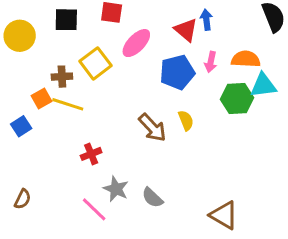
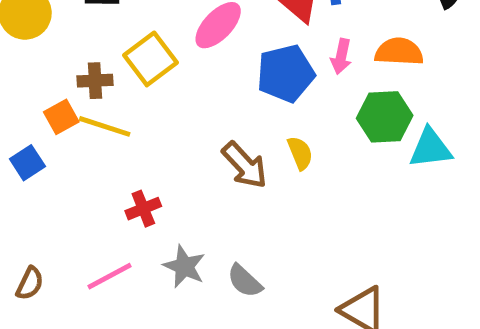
cyan triangle: (263, 85) -> (430, 148), moved
pink line: (94, 209) -> (109, 276), moved, turned -72

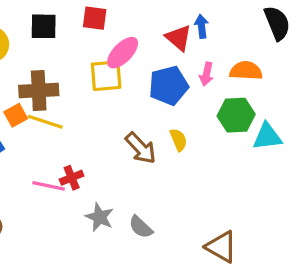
yellow square: (151, 59) -> (106, 76), moved, turned 32
brown cross: (95, 81) -> (39, 90), size x1.6
pink line: (109, 276) -> (49, 186), moved, turned 40

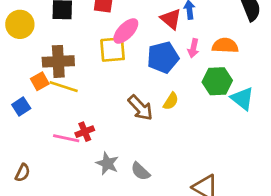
cyan triangle: (267, 137) -> (242, 99), turned 45
yellow semicircle: (179, 140) -> (171, 101), turned 54

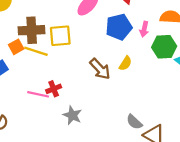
pink arrow: (193, 48) -> (144, 29), moved
yellow square: (113, 50) -> (60, 36), moved
gray semicircle: (140, 171) -> (134, 122), moved

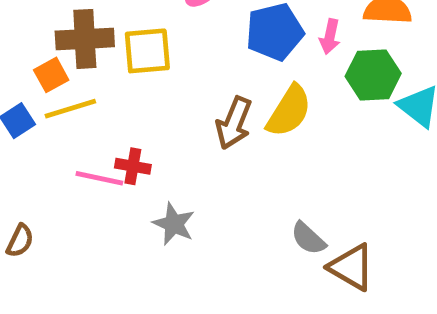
yellow line: (36, 51) -> (70, 109), moved, turned -35
yellow semicircle: (125, 63) -> (289, 111), size x1.6
brown arrow: (100, 69) -> (234, 123), turned 65
red cross: (54, 89) -> (133, 166), turned 32

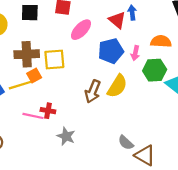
orange square: (51, 75) -> (34, 75), moved

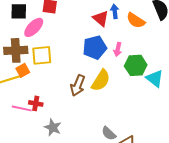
pink ellipse: (81, 30) -> (34, 27), moved
orange semicircle: (161, 41) -> (136, 20), moved, turned -150

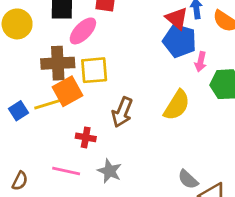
blue pentagon: (95, 47) -> (180, 41), moved, turned 30
orange square: (23, 70) -> (68, 91), size x1.5
brown arrow: (78, 85) -> (122, 112), moved
pink line: (22, 108) -> (66, 171), moved

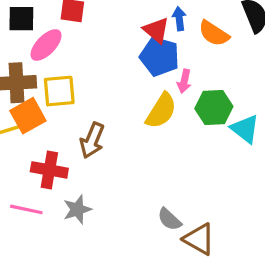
yellow semicircle: (177, 105) -> (161, 111), moved
red cross: (86, 137) -> (49, 170), size x1.5
gray star: (110, 171) -> (77, 209), turned 30

